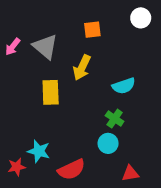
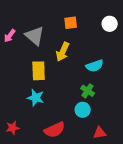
white circle: (141, 18) -> (110, 24), moved
cyan star: (39, 151) -> (36, 98), moved

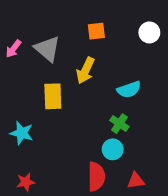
cyan star: (36, 98) -> (22, 133), moved
red star: (13, 128) -> (26, 182), moved
red semicircle: (55, 130) -> (96, 177), moved, turned -65

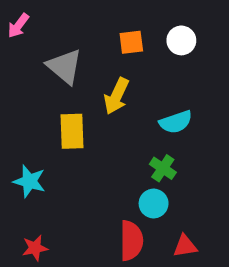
white circle: (149, 32) -> (181, 40), moved
pink arrow: (13, 49) -> (18, 26), moved

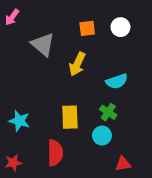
yellow rectangle: (72, 131) -> (70, 117), moved
red semicircle: (131, 241) -> (55, 153), moved
red star: (35, 248) -> (13, 163), moved

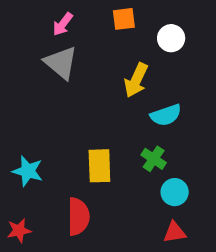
pink arrow: (12, 17) -> (63, 24), moved
orange square: (87, 28) -> (124, 19), moved
yellow arrow: (77, 64) -> (136, 80), moved
cyan circle: (102, 136) -> (175, 192), moved

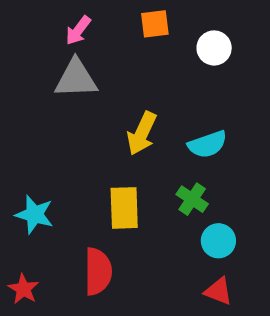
gray triangle: (61, 63) -> (76, 79), turned -42
yellow arrow: (136, 80) -> (142, 133), moved
red star: (19, 231) -> (23, 289), turned -30
red triangle: (175, 232) -> (218, 291), turned 30

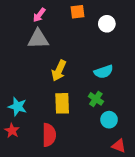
yellow arrow: (142, 133) -> (59, 71), moved
red star: (23, 289) -> (12, 131), moved
red triangle: (218, 291) -> (119, 146), moved

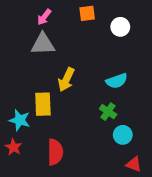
yellow rectangle: (62, 103) -> (43, 104), moved

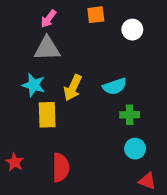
cyan semicircle: (117, 81) -> (115, 86), moved
green cross: (108, 112) -> (130, 115), moved, turned -35
cyan star: (20, 120) -> (34, 85), moved

